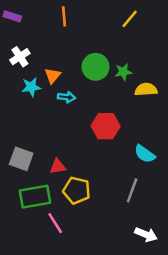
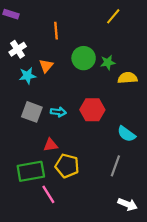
orange line: (64, 16) -> (56, 31), moved
cyan arrow: (67, 97) -> (58, 112), moved
gray square: (21, 159) -> (32, 112), moved

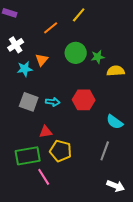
yellow line: (113, 16) -> (79, 15), moved
orange line: (56, 31) -> (51, 28), turned 56

